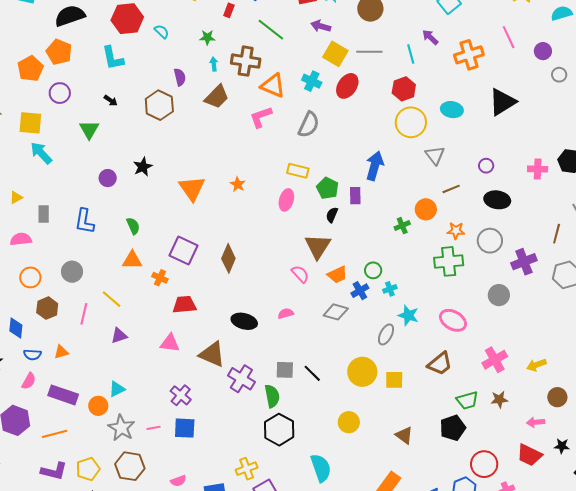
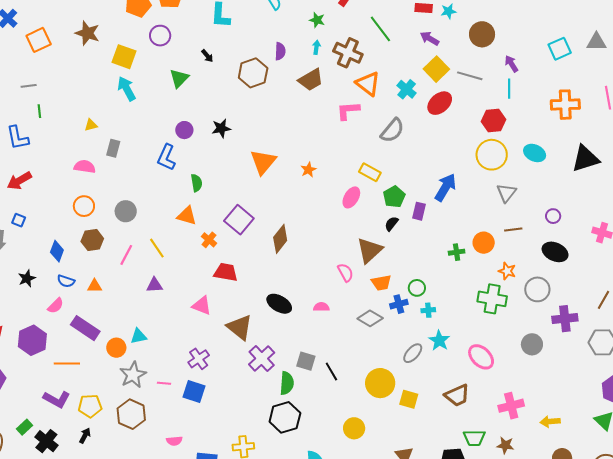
purple arrow: (430, 37) -> (511, 64), moved
blue L-shape: (84, 221) -> (166, 157), moved

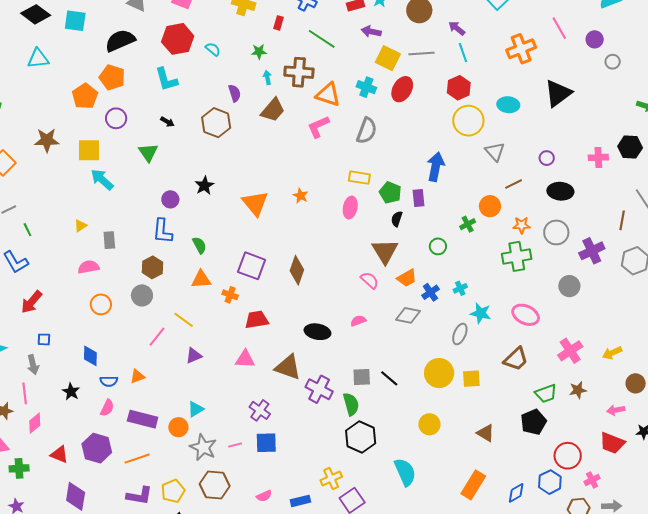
brown hexagon: (92, 240) -> (152, 267), moved
pink line: (126, 255) -> (157, 337), turned 30
green circle: (417, 288) -> (438, 246), moved

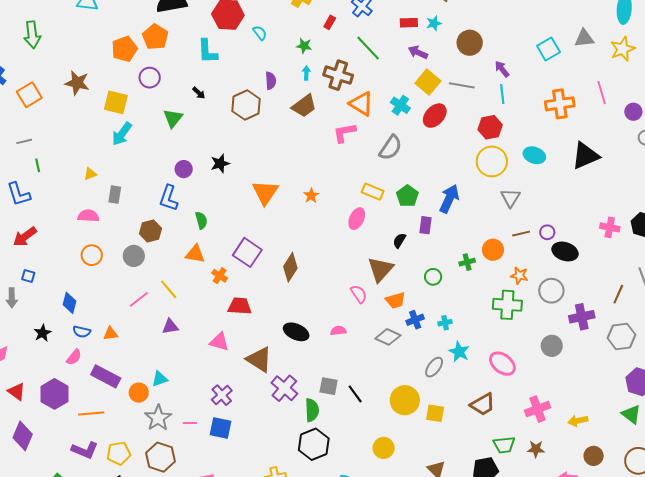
purple circle: (547, 158) -> (547, 232), moved
cyan arrow: (102, 179) -> (122, 134), turned -110
green pentagon: (390, 193) -> (407, 196), moved

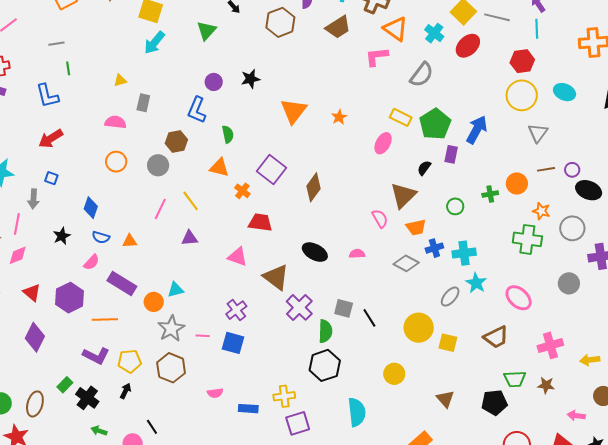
green pentagon: (407, 196) -> (435, 124), size x1.4
pink line: (139, 299) -> (160, 209), turned -30
cyan cross: (445, 323) -> (464, 253), size x1.6

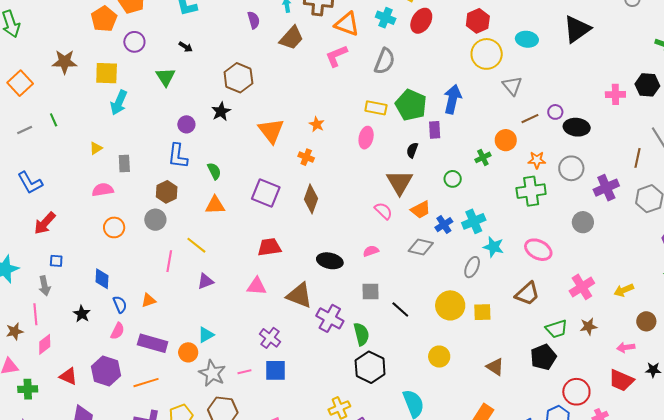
brown hexagon: (280, 22) -> (238, 78), moved
green line: (68, 68) -> (54, 120), moved
orange cross: (242, 191) -> (306, 157), moved
blue semicircle: (101, 237) -> (120, 304), turned -114
gray square: (344, 308) -> (370, 291), moved

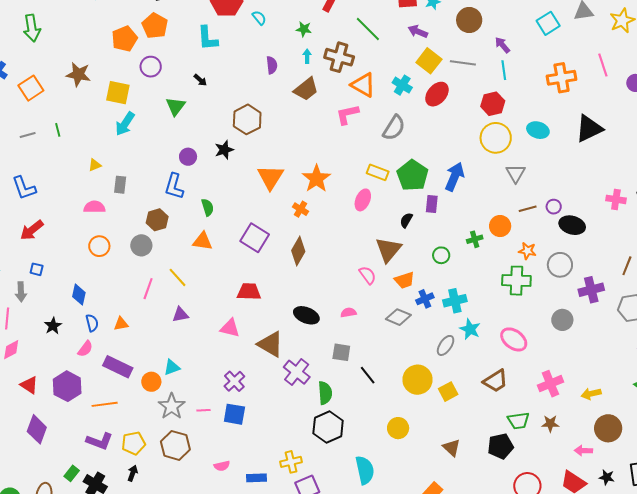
orange star: (317, 124) -> (316, 179), size x1.8
yellow square: (482, 312) -> (448, 392), turned -36
brown circle: (646, 321) -> (608, 428), size x1.4

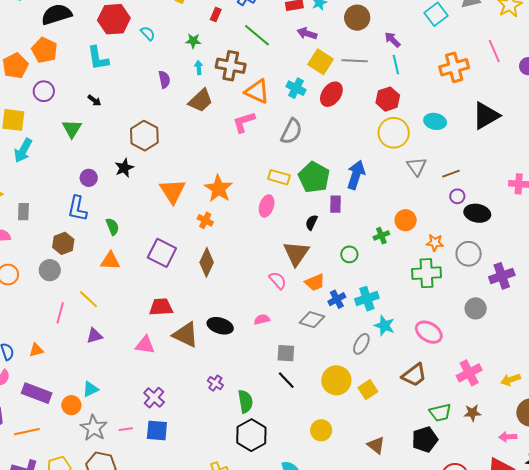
brown line: (528, 209) -> (451, 174), moved
brown triangle: (270, 344) -> (186, 335), moved
gray square: (341, 352) -> (286, 353), moved
purple cross: (297, 372) -> (215, 383), size x0.6

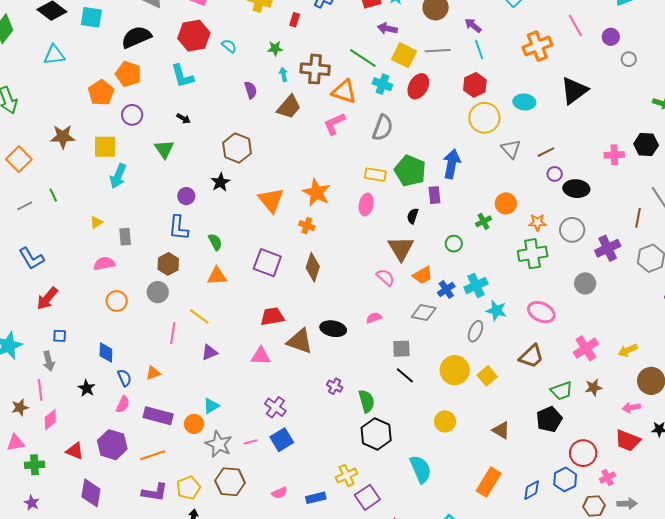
green line: (257, 35) -> (363, 58), moved
blue square: (157, 430) -> (282, 440), turned -30

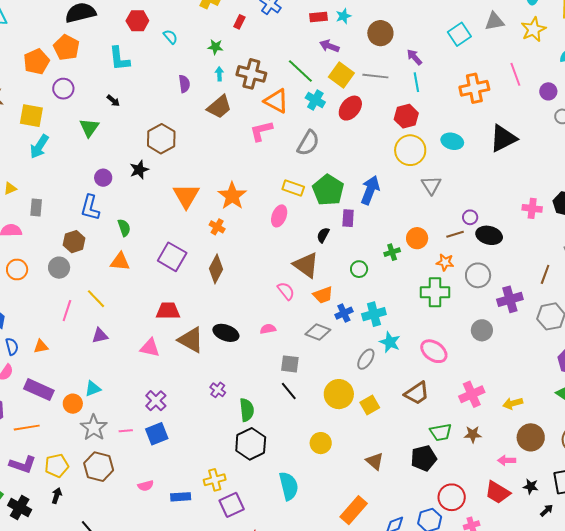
red hexagon: (194, 36) -> (137, 21), size x0.7
brown line: (546, 152) -> (455, 234), moved
brown triangle: (401, 248) -> (306, 265), turned -32

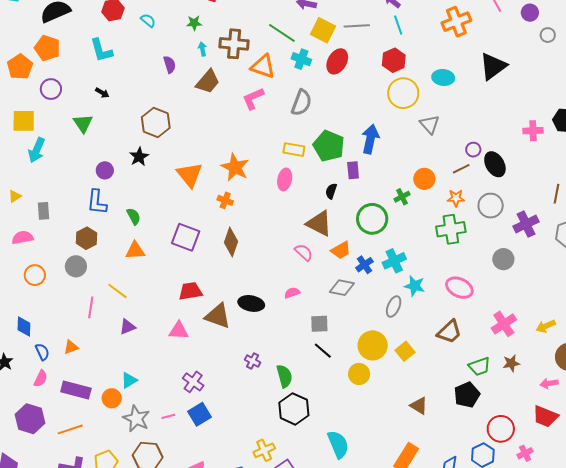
black ellipse: (489, 235) -> (495, 164), turned 55
green circle: (359, 269) -> (372, 219), size x1.8
yellow circle: (321, 443) -> (359, 374), moved

